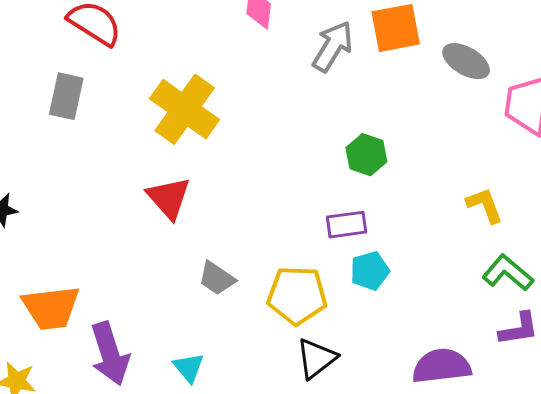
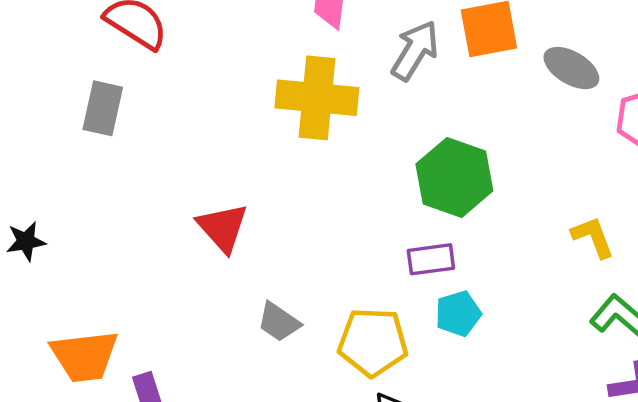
yellow cross: (185, 109) -> (317, 98), moved, turned -30
green hexagon: (366, 155) -> (454, 177), size x1.6

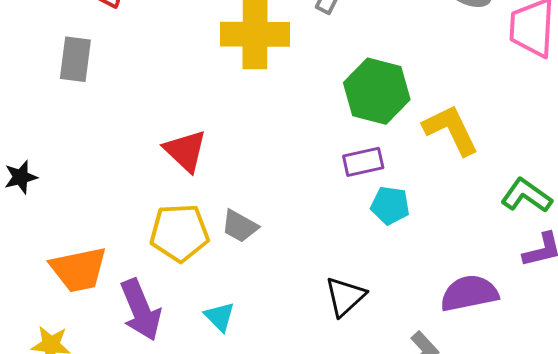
yellow L-shape: (593, 237) -> (451, 130), moved, size x1.5
cyan pentagon: (458, 314) -> (390, 205), turned 30
yellow pentagon: (373, 342) -> (179, 233), moved

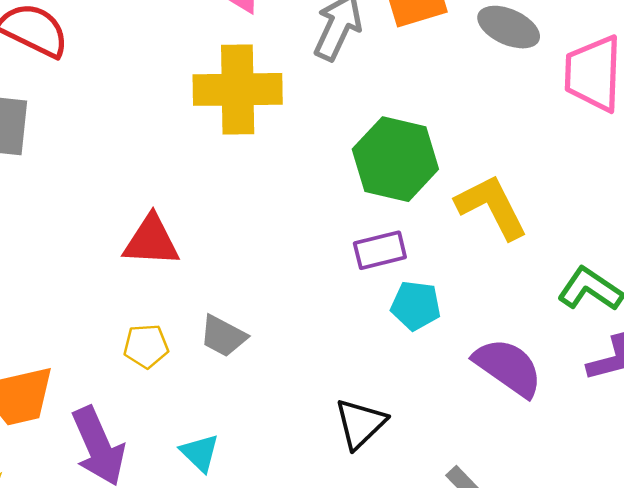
red triangle: (185, 151) -> (151, 241), turned -39
yellow pentagon: (179, 233) -> (146, 346), size x0.6
purple semicircle: (469, 293) -> (508, 367), moved, turned 48

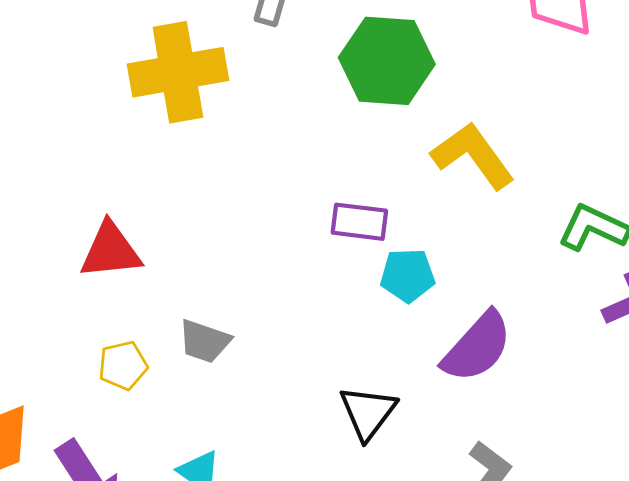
green hexagon: (395, 159) -> (387, 61), moved
purple rectangle: (380, 250) -> (359, 222), turned 30
purple semicircle: (508, 367) -> (477, 347), moved, turned 106

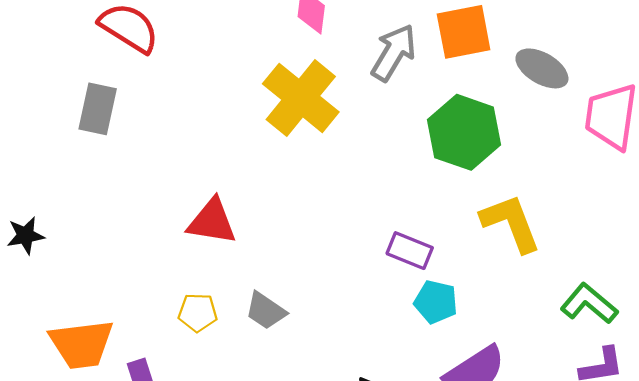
yellow cross: (178, 72) -> (301, 98), turned 34

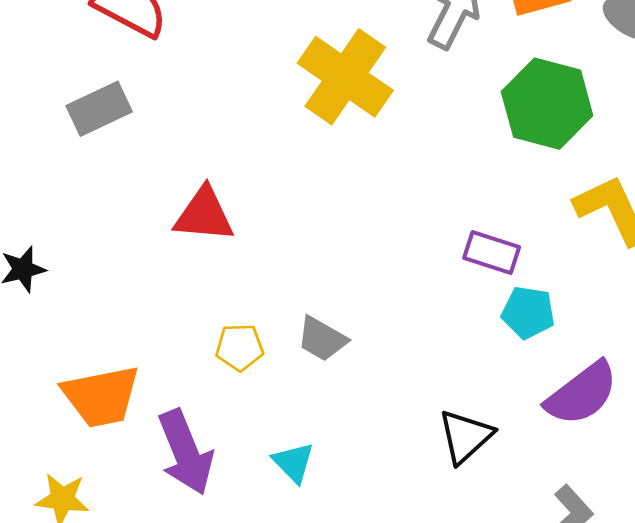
gray rectangle: (98, 109) -> (99, 109), turned 57
red triangle: (212, 222) -> (204, 215), moved

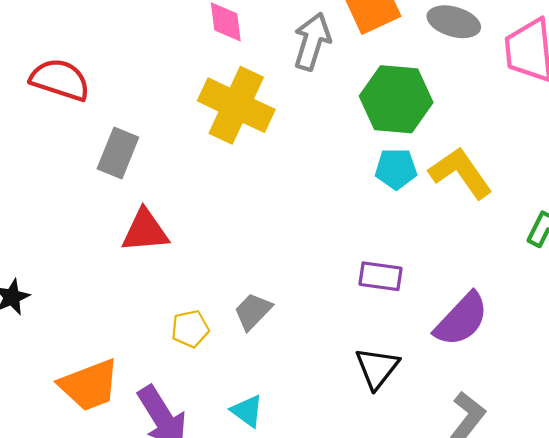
gray rectangle: (99, 109) -> (118, 153), moved, turned -33
purple rectangle: (492, 252) -> (381, 276), moved
cyan pentagon: (528, 312) -> (396, 169), moved
gray trapezoid: (322, 339) -> (253, 311), turned 114

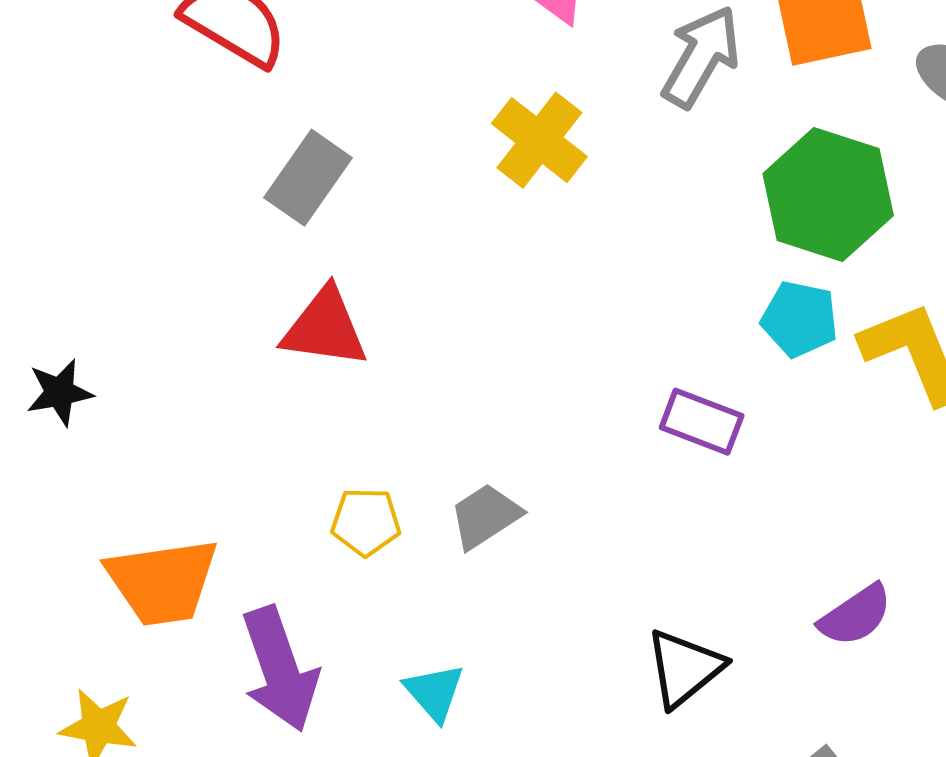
yellow cross: (236, 105) -> (539, 140), size x0.7
purple rectangle: (381, 276) -> (702, 422), moved
purple semicircle: (461, 319) -> (855, 615), size x0.7

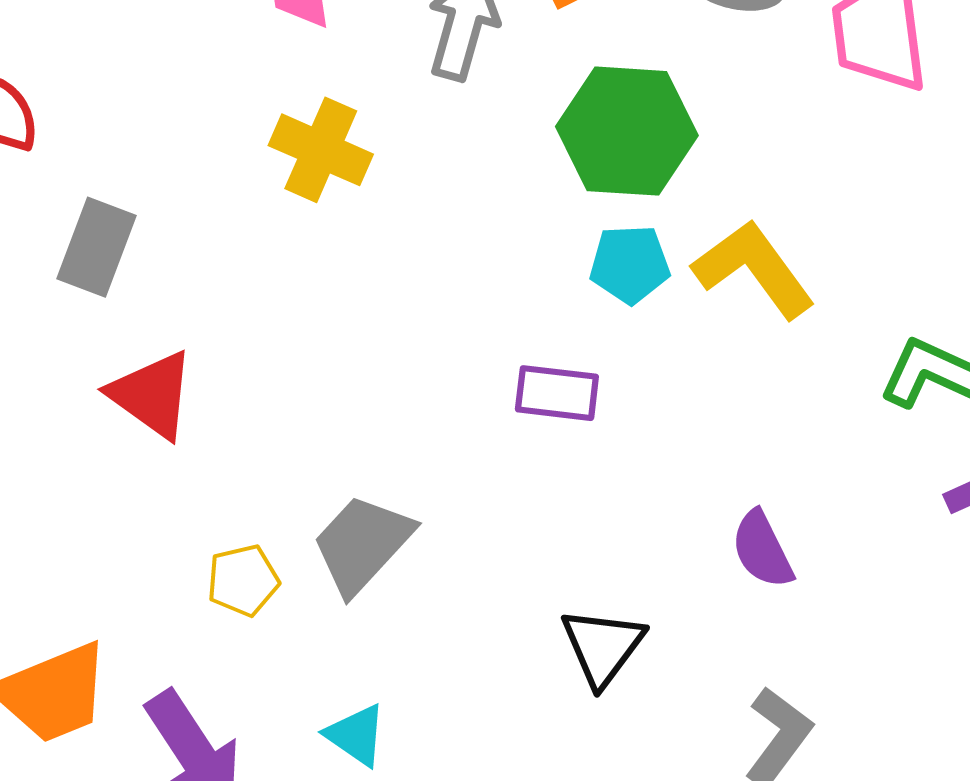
red triangle: (325, 328) -> (152, 395), turned 42
gray trapezoid: (485, 516) -> (362, 544), size x1.4
purple semicircle: (855, 615) -> (762, 550), turned 112

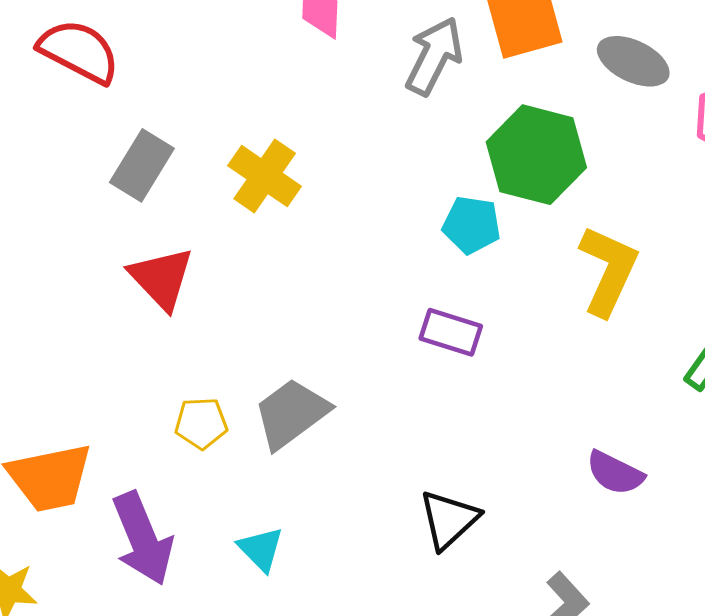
yellow cross: (321, 150) -> (265, 176), moved
cyan pentagon: (630, 264) -> (472, 225), moved
yellow L-shape: (754, 269) -> (608, 270), turned 50
purple semicircle: (762, 550) -> (615, 473), moved, turned -48

